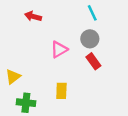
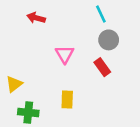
gray circle: (90, 39) -> (109, 40), moved
pink triangle: (59, 49) -> (65, 54), turned -30

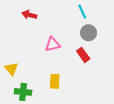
pink triangle: (65, 54) -> (53, 44), turned 49
yellow triangle: (14, 84) -> (11, 69), turned -32

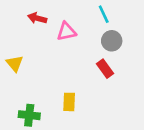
pink triangle: (53, 44) -> (66, 31), moved
yellow triangle: (11, 69) -> (15, 63), moved

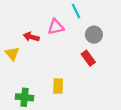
cyan line: (104, 14) -> (76, 11), moved
red arrow: (37, 18) -> (31, 37), moved

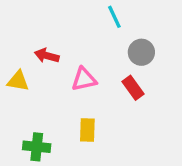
pink triangle: (56, 27) -> (84, 79), moved
yellow triangle: (12, 54) -> (18, 81), turned -40

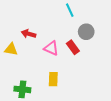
pink triangle: (84, 79) -> (51, 48), turned 35
red rectangle: (133, 88) -> (73, 47), moved

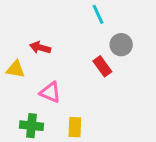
pink triangle: (51, 48) -> (50, 92), moved
yellow rectangle: (53, 79) -> (75, 127), moved

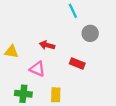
red arrow: (40, 48) -> (47, 45), moved
red rectangle: (102, 66) -> (77, 64), moved, turned -32

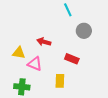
yellow triangle: (11, 52) -> (19, 53), moved
yellow rectangle: (56, 95) -> (60, 81), moved

